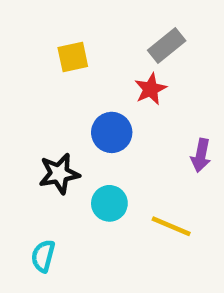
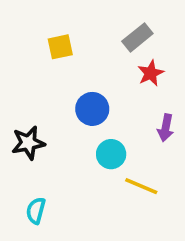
red star: (151, 89) -> (151, 73), moved
black star: (59, 174) -> (28, 143), moved
cyan circle: (109, 203) -> (111, 154), moved

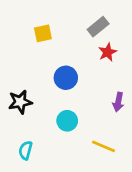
purple arrow: (166, 128) -> (118, 102), moved
cyan circle: (111, 154) -> (67, 121), moved
yellow line: (141, 186) -> (103, 146), moved

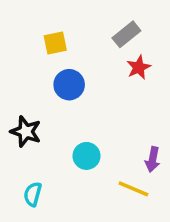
blue circle: (66, 78) -> (69, 85), moved
black star: (20, 102) -> (26, 132), turned 30
purple arrow: (118, 102) -> (153, 159), moved

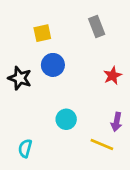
gray rectangle: (126, 34) -> (97, 27), turned -72
red star: (139, 67) -> (113, 76), moved
black star: (26, 132) -> (20, 78), moved

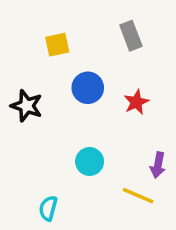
blue circle: (53, 65) -> (88, 88), moved
red star: (113, 76) -> (136, 102), moved
cyan semicircle: (25, 148) -> (48, 208), moved

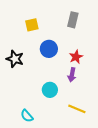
gray rectangle: (131, 36) -> (73, 20), turned 35
purple arrow: (158, 165) -> (72, 75), moved
cyan semicircle: (48, 208) -> (27, 116), turned -56

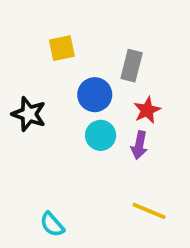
gray rectangle: (73, 20) -> (132, 66), moved
cyan circle: (50, 90) -> (101, 135), moved

